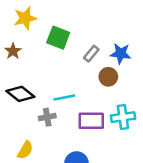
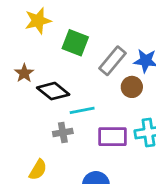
brown star: (13, 51) -> (24, 73), moved
gray rectangle: (91, 54) -> (113, 61), size x1.5
black diamond: (20, 94) -> (53, 91), moved

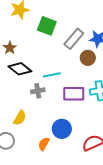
black diamond: (53, 91) -> (20, 69), moved

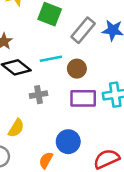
brown circle: (88, 58) -> (77, 69), moved
cyan line: (52, 75) -> (51, 59), moved

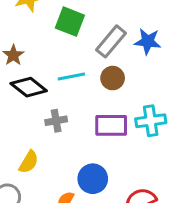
brown circle: (77, 69) -> (113, 78), moved

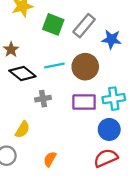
gray rectangle: (111, 41) -> (84, 26), moved
brown circle: (113, 78) -> (85, 67), size x1.5
blue circle: (93, 179) -> (109, 129), moved

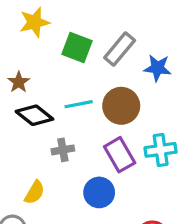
purple rectangle: (84, 102) -> (120, 155), turned 60
blue circle: (109, 129) -> (99, 192), moved

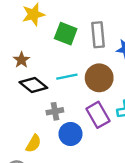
gray rectangle: (120, 49) -> (98, 35), turned -45
blue circle: (99, 192) -> (70, 134), moved

